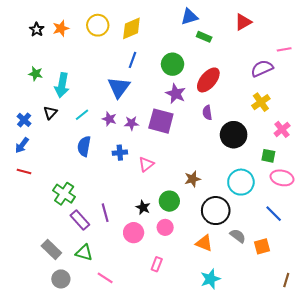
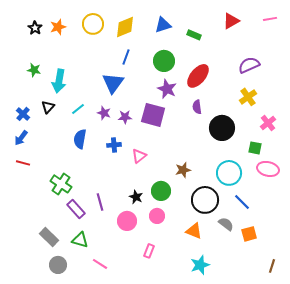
blue triangle: (189, 17) -> (163, 25), moved
pink line: (284, 49) -> (270, 19), moved
blue line: (274, 214) -> (242, 202), moved

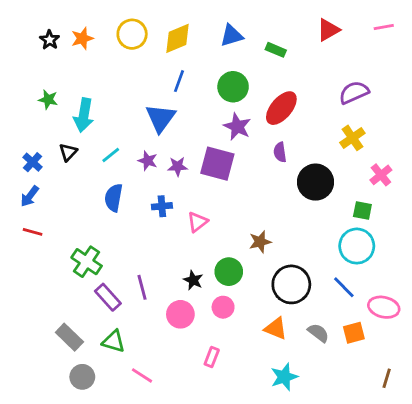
pink ellipse: (268, 169) -> (384, 307), moved
cyan circle: (229, 173) -> (357, 246), moved
gray semicircle: (226, 224) -> (318, 333), moved

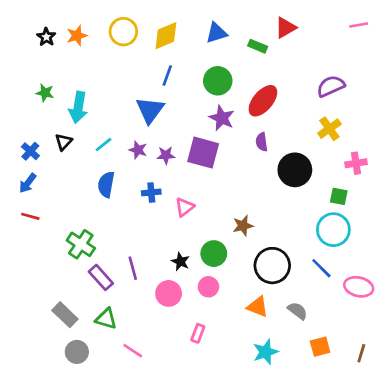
red triangle: (328, 30) -> (286, 28), moved
pink cross: (381, 175) -> (356, 163), turned 30
orange square: (354, 333) -> (320, 347), moved

